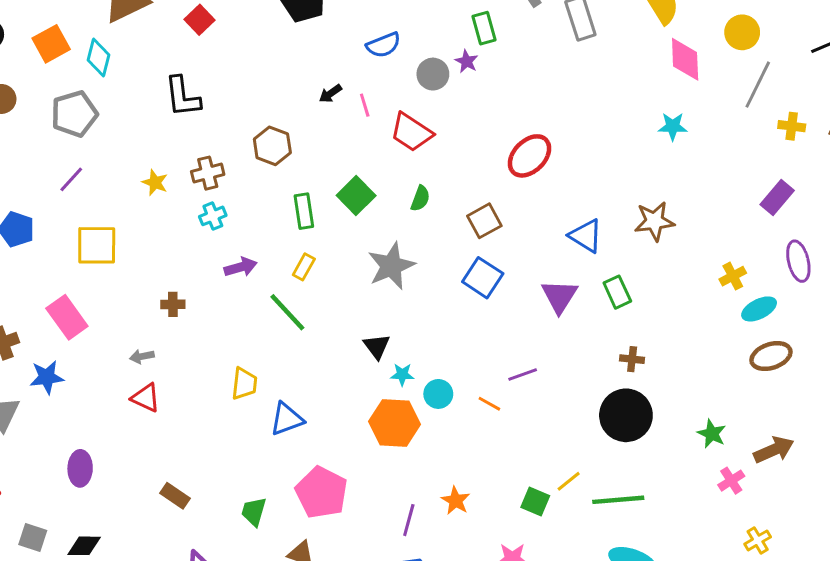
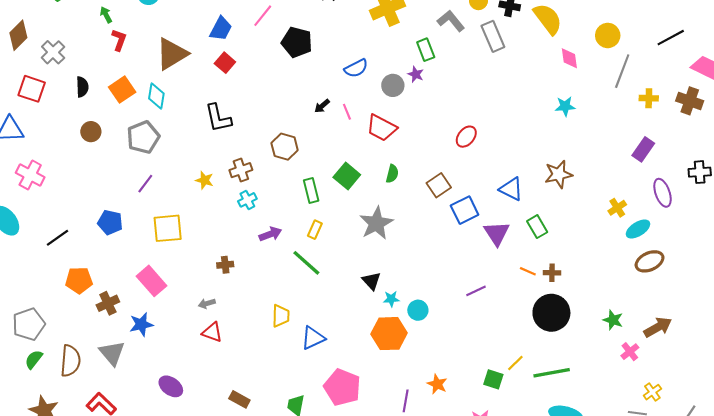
pink diamond: (685, 59) -> (569, 58), size x0.7
red ellipse: (530, 156) -> (466, 137), size x0.7
blue square: (483, 278) -> (465, 210), moved, turned 36
orange line: (489, 404) -> (528, 271), moved
purple ellipse: (80, 468) -> (171, 386), turned -50

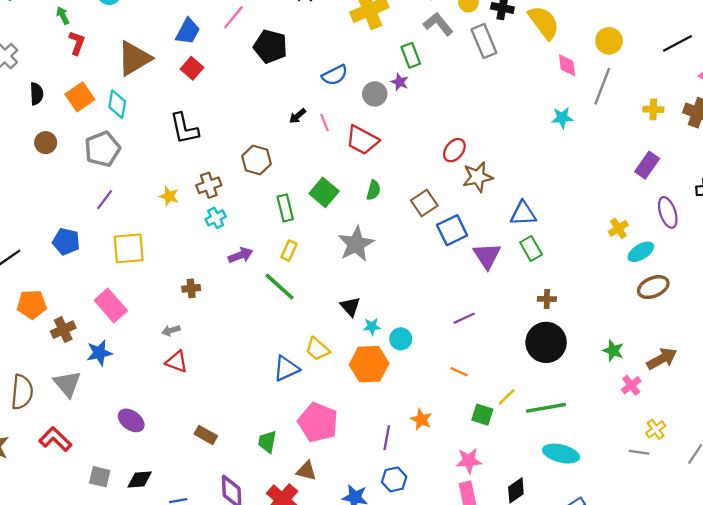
gray line: (622, 71) -> (602, 86), moved
brown star: (558, 174) -> (478, 177), moved
blue triangle: (511, 189) -> (523, 214), moved, turned -30
orange line: (528, 271) -> (459, 372), moved
yellow trapezoid: (281, 316) -> (317, 349), moved, turned 130

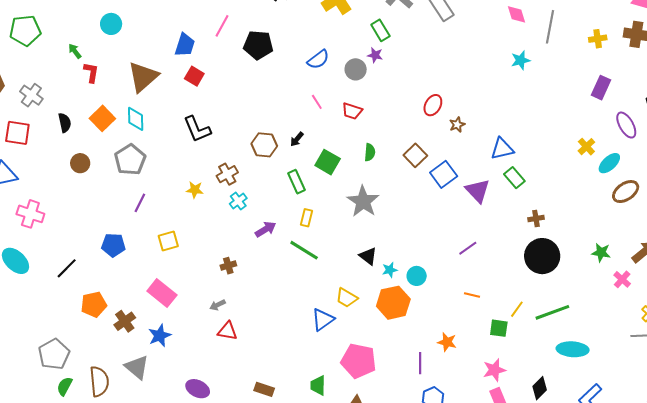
black arrow: (297, 116) -> (297, 139), moved
red trapezoid: (362, 140) -> (352, 111), size x0.7
brown star: (478, 177) -> (457, 125), size x0.6
yellow square: (129, 248) -> (168, 241), size x0.7

